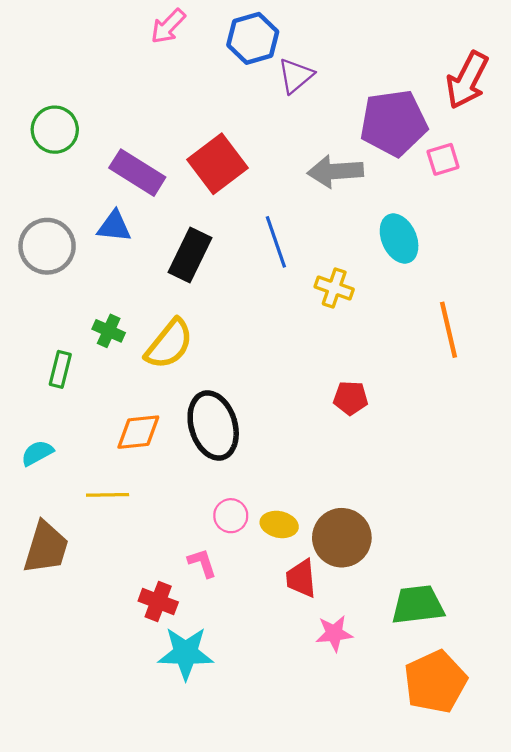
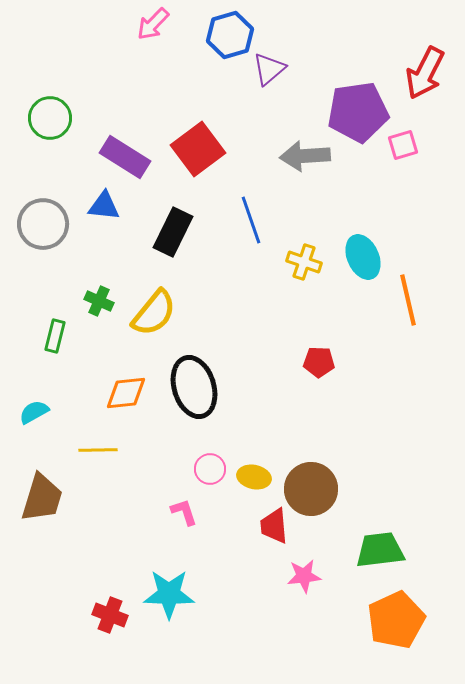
cyan ellipse: (399, 239) -> (363, 257), moved
red cross: (158, 601) -> (110, 615), moved

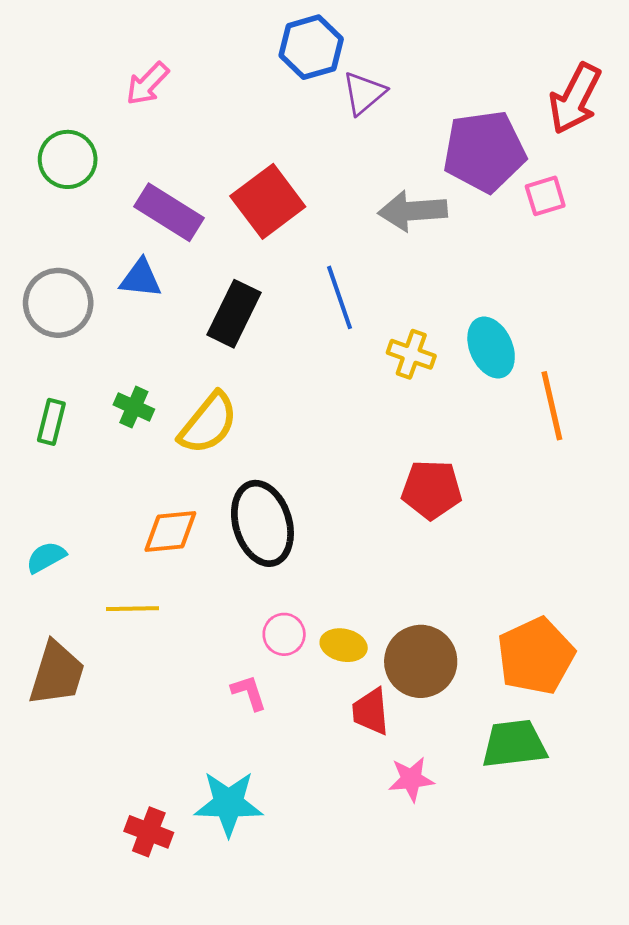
pink arrow: (153, 24) -> (147, 84), moved
green rectangle: (55, 336) -> (51, 422), moved
red pentagon: (319, 362) -> (432, 490), size x1.4
orange pentagon: (396, 620) -> (536, 656), moved

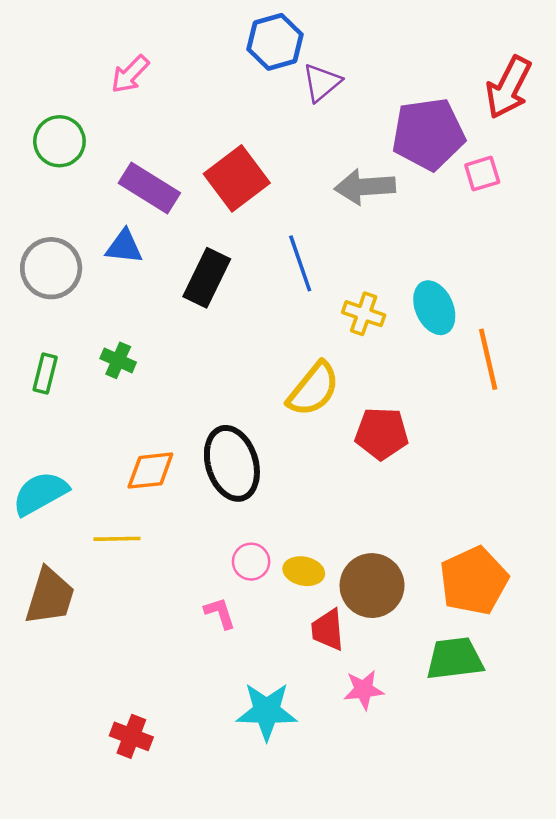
yellow semicircle: (208, 423) -> (313, 389), moved
cyan semicircle: (46, 557) -> (40, 493), size x1.6
cyan star: (229, 803) -> (267, 711), moved

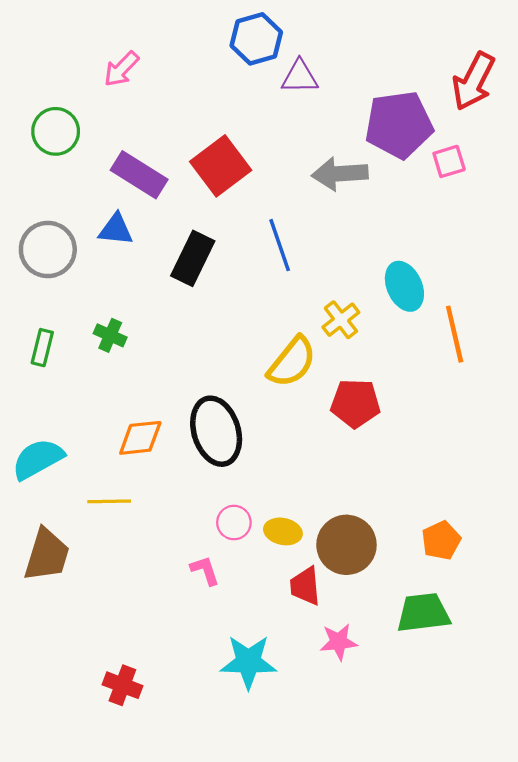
purple triangle: (322, 83) -> (300, 77), turned 39
yellow cross: (364, 314) -> (341, 320), moved, turned 33
orange pentagon: (474, 581) -> (441, 540), size x0.6

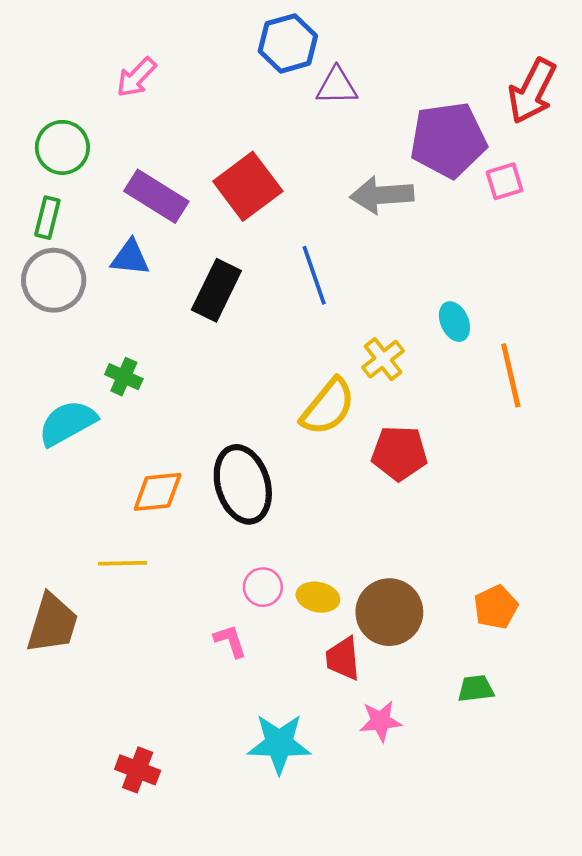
cyan ellipse: (404, 286) -> (454, 322), size x0.7
green rectangle: (42, 348) -> (47, 218), moved
cyan semicircle: (38, 459) -> (67, 423), moved
green trapezoid: (423, 613) -> (476, 689), size x0.6

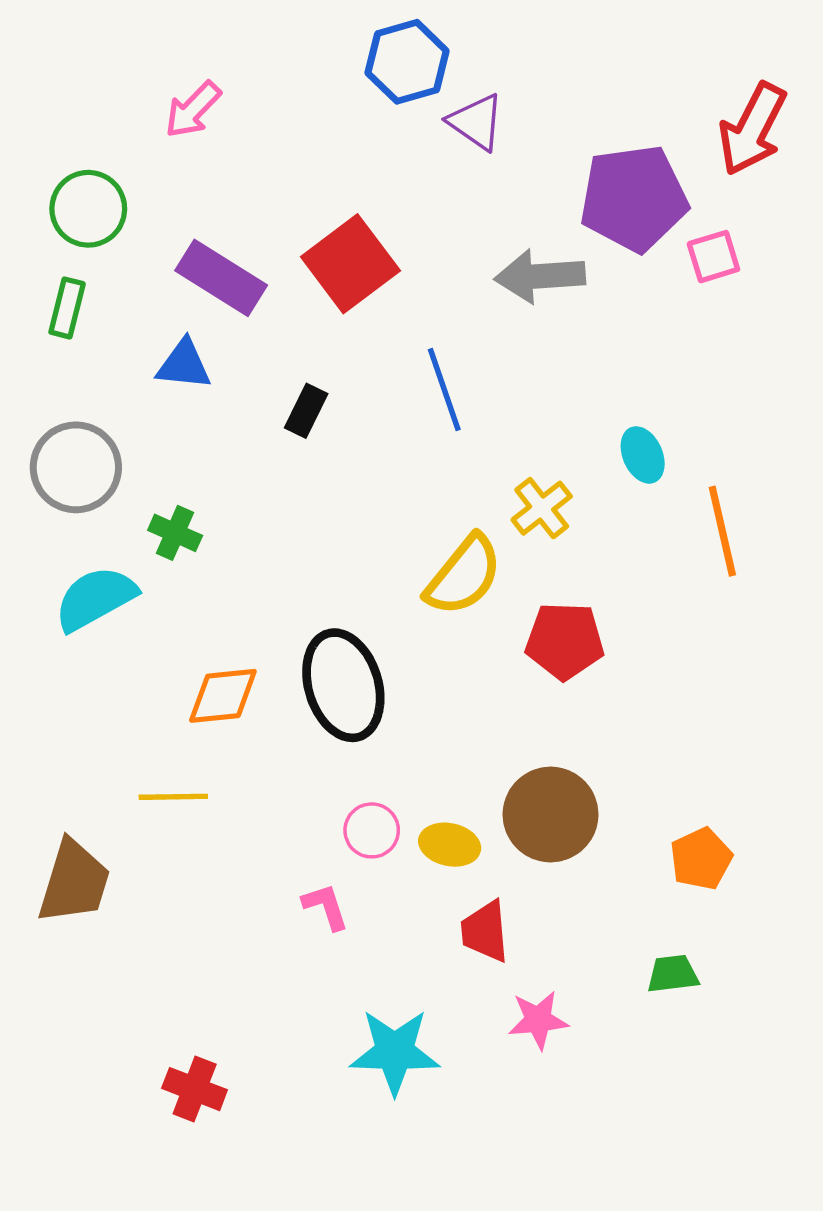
purple triangle: (337, 86) -> (476, 122), turned 36
gray circle: (54, 280) -> (76, 467), moved
black rectangle: (216, 290) -> (306, 411), size x0.6
brown circle: (389, 612) -> (551, 814), moved

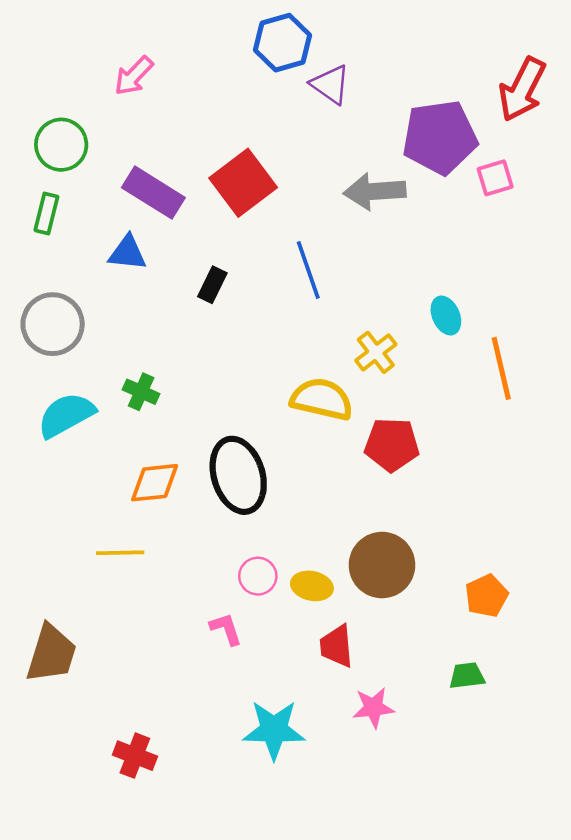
green cross: (175, 533) -> (141, 392), moved
yellow semicircle: (464, 575) -> (322, 399), turned -116
brown trapezoid: (74, 882) -> (51, 654), moved

